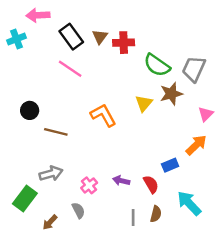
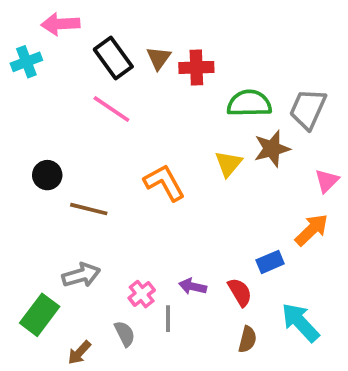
green semicircle: (157, 65) -> (249, 103), turned 144
gray line: (133, 218) -> (168, 319), moved

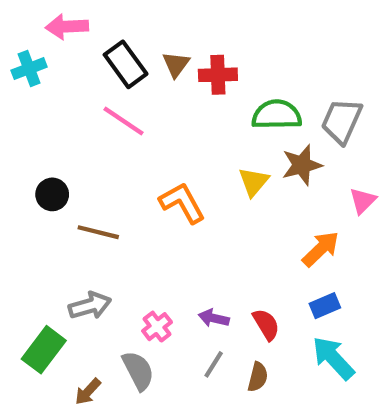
orange arrow: (312, 230) -> (321, 249), moved
blue rectangle: (270, 262) -> (325, 306), moved
gray line: (168, 319) -> (214, 364), moved, turned 32
gray semicircle: (125, 334) -> (138, 371), size x1.4
brown semicircle: (247, 339) -> (258, 377), moved

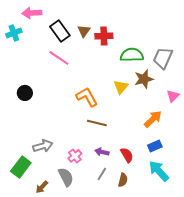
brown line: (98, 232) -> (97, 123), moved

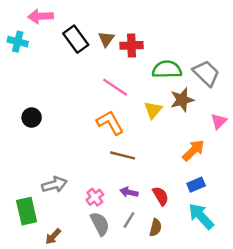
cyan cross: (14, 33) -> (18, 42), turned 35
pink line: (59, 58) -> (115, 87), moved
gray trapezoid: (163, 58) -> (206, 73), turned 110
green rectangle: (21, 167) -> (27, 211), turned -50
gray semicircle: (66, 177) -> (100, 224), moved

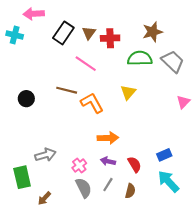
black rectangle: (76, 39) -> (63, 33), turned 70
pink line: (115, 87) -> (86, 64), moved
brown star: (182, 100) -> (153, 32), moved
orange arrow: (193, 150) -> (108, 138), moved, turned 42
brown line: (123, 155) -> (67, 90), moved

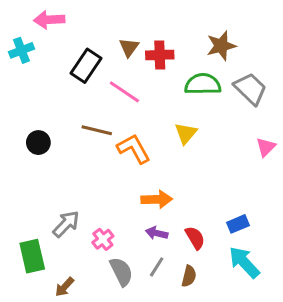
black rectangle: (63, 33) -> (86, 66), moved
cyan cross: (15, 35) -> (21, 50), turned -35
gray arrow: (45, 155) -> (66, 224), turned -30
pink cross: (79, 165) -> (103, 239), moved

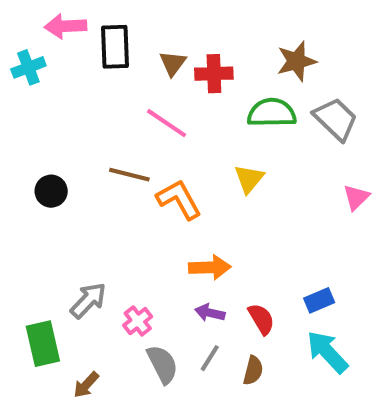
black rectangle: (86, 66) -> (115, 47), moved, turned -36

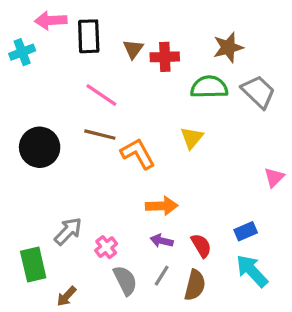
pink line: (167, 123) -> (101, 95), moved
black circle: (51, 191) -> (40, 147), size x1.6
pink triangle: (356, 197) -> (274, 177), moved
brown semicircle: (253, 370) -> (195, 285), size x1.4

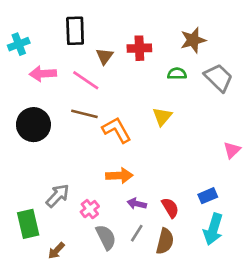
pink arrow: (51, 20) -> (43, 74), moved
brown triangle: (133, 49) -> (105, 56), moved
green semicircle: (209, 87) -> (177, 74), size x0.6
orange arrow: (162, 206) -> (119, 176), moved
cyan arrow: (252, 271) -> (213, 229), turned -120

